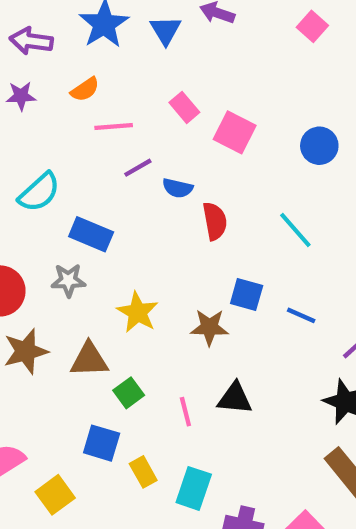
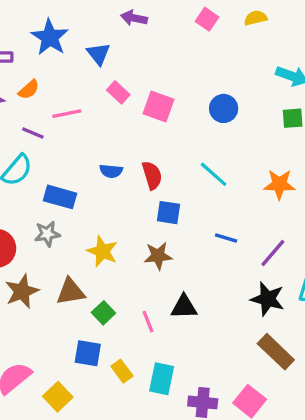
blue triangle: (166, 30) -> (98, 54), moved
orange semicircle: (85, 89) -> (29, 90), moved
purple line: (138, 168) -> (33, 133), moved, turned 60
blue semicircle: (178, 188) -> (111, 171), moved
blue square: (247, 294) -> (169, 213), moved

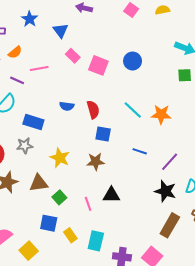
blue star: (50, 37) -> (30, 19), size x0.7
blue circle: (224, 108) -> (133, 61), moved
orange star: (279, 184) -> (161, 114), moved
brown rectangle: (276, 352) -> (170, 225), turned 75

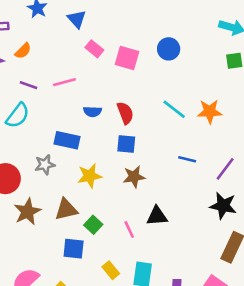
pink line: (39, 68) -> (64, 82), moved
blue rectangle: (33, 122) -> (67, 140), moved
blue square: (103, 134) -> (126, 144), moved
yellow star: (60, 158) -> (90, 176), turned -30
blue square: (49, 223) -> (74, 249), moved

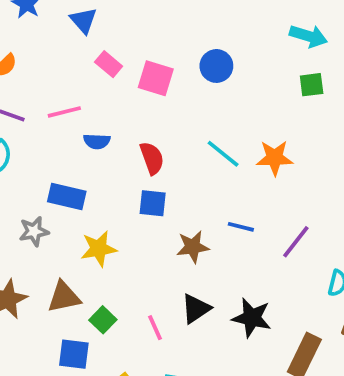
blue semicircle: (92, 112) -> (97, 141), moved
brown star: (134, 177) -> (193, 247), moved
black star: (223, 206) -> (252, 318), moved
black triangle: (157, 216) -> (196, 309), turned -30

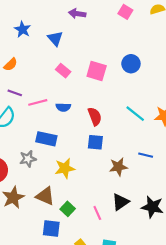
pink rectangle: (109, 64) -> (63, 71), moved
pink line: (64, 112) -> (38, 102), moved
brown triangle: (64, 297) -> (45, 196), turned 36

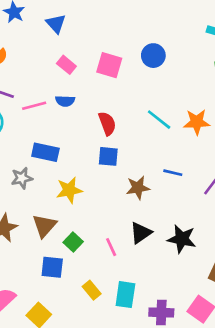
blue semicircle: (63, 107) -> (65, 101), moved
brown triangle: (45, 196) -> (44, 226), turned 48

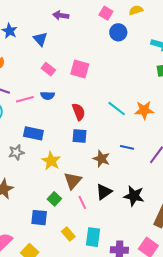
blue circle: (153, 56) -> (118, 32), moved
brown star: (138, 188) -> (101, 159), turned 30
yellow star: (69, 190) -> (51, 161), turned -30
brown triangle: (44, 226) -> (73, 181), moved

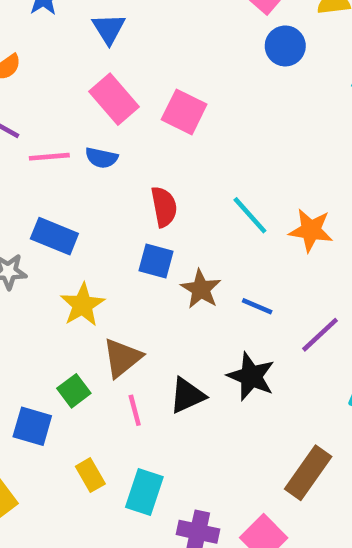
pink rectangle: (48, 69) -> (114, 99), size x1.5
brown star: (101, 159) -> (201, 289), moved
black star: (134, 196) -> (251, 376), moved

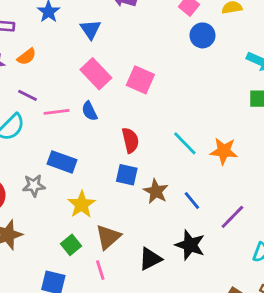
blue semicircle: (101, 158) -> (90, 111), turned 54
blue line: (257, 306) -> (192, 201), turned 30
green square: (74, 391) -> (71, 245), moved
pink line: (135, 410) -> (100, 270), moved

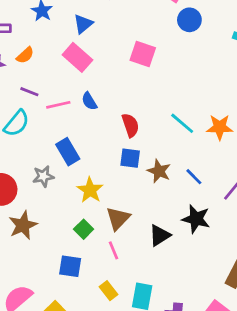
blue triangle: (91, 29) -> (83, 24), turned 30
pink rectangle: (96, 74) -> (77, 57), moved
pink square: (140, 80) -> (143, 54), moved
blue rectangle: (62, 162) -> (68, 152), turned 45

